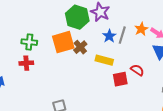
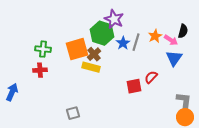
green hexagon: (77, 17) -> (102, 33), moved
yellow rectangle: (104, 60) -> (91, 67), moved
red semicircle: (137, 70) -> (151, 77), turned -80

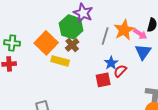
orange star: (155, 36) -> (124, 30), size x1.5
blue star: (123, 43) -> (111, 63), moved
orange square: (77, 49) -> (46, 43), turned -30
brown cross: (94, 54) -> (72, 45), moved

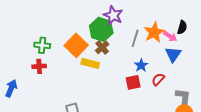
red semicircle: (120, 71) -> (158, 79), moved

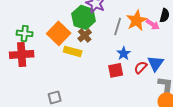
blue triangle: (173, 54) -> (156, 63), moved
red cross: (39, 66) -> (22, 54), size x1.6

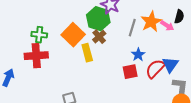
yellow rectangle: (73, 51) -> (87, 53), turned 60
red semicircle: (141, 67) -> (155, 69), size x1.5

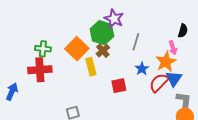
orange star: (151, 22) -> (166, 62), moved
pink arrow: (167, 26) -> (173, 48), moved, turned 40
red square: (130, 72) -> (119, 86), moved

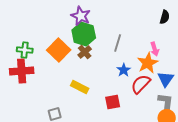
purple star: (114, 19) -> (81, 16), moved
black semicircle: (183, 31) -> (165, 17), moved
yellow rectangle: (91, 67) -> (80, 87), moved, turned -48
blue triangle: (174, 79) -> (166, 79), moved
red square: (119, 86) -> (113, 102), moved

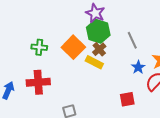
gray line: (118, 43) -> (132, 40), turned -42
red cross: (22, 71) -> (38, 82), moved
yellow rectangle: (80, 87) -> (94, 62), moved

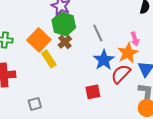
yellow rectangle: (94, 62) -> (49, 59), moved, turned 30
blue star: (138, 67) -> (104, 60), size x1.5

